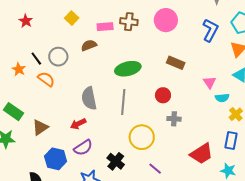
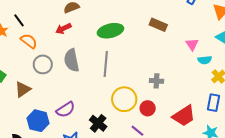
gray circle: (58, 57) -> (43, 64), moved
red circle: (163, 95) -> (148, 108), moved
red arrow: (78, 124) -> (63, 29), moved

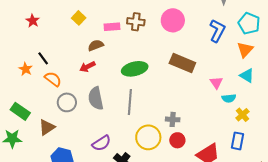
brown rectangle: (158, 25) -> (182, 63), size x1.4
gray cross: (157, 81) -> (173, 119), moved
red circle: (148, 108) -> (177, 140), moved
purple semicircle: (66, 110) -> (101, 143), moved

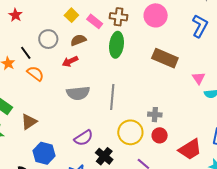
yellow square: (79, 18) -> (71, 15), moved
pink rectangle: (112, 27) -> (95, 21), turned 42
green ellipse: (135, 69) -> (116, 45), moved, turned -70
gray semicircle: (96, 98) -> (78, 93), turned -85
gray circle: (67, 102) -> (48, 39), moved

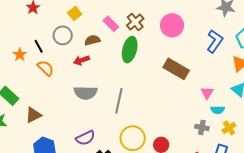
yellow square: (71, 15) -> (75, 13), moved
brown cross: (119, 17) -> (135, 22), turned 36
gray cross: (155, 115) -> (202, 127), moved

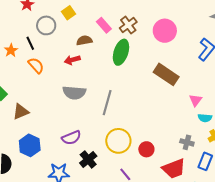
gray circle: (63, 35) -> (46, 25), moved
gray cross: (202, 127) -> (187, 142), moved

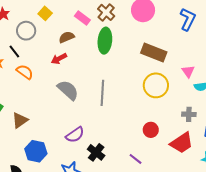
gray semicircle: (74, 93) -> (68, 90), turned -130
yellow circle: (118, 141) -> (156, 85), moved

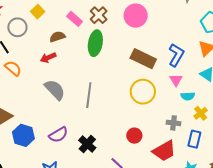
blue L-shape: (188, 19) -> (176, 55), moved
blue hexagon: (36, 151) -> (23, 135), moved
black cross: (96, 152) -> (87, 144), moved

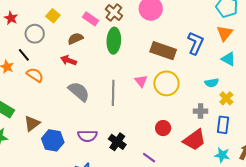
red arrow: (48, 58) -> (69, 60), turned 49
pink triangle: (176, 80) -> (141, 81), moved
purple semicircle: (58, 135) -> (87, 136), turned 36

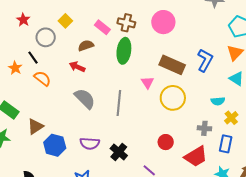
brown cross: (114, 12) -> (126, 23), turned -30
pink triangle: (141, 81) -> (148, 82), moved

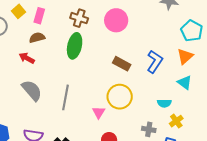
pink rectangle: (102, 27) -> (39, 16), moved, turned 63
brown rectangle: (172, 65) -> (122, 64), size x0.7
pink triangle: (148, 82) -> (99, 112), moved

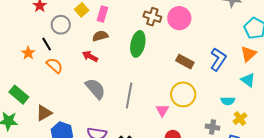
brown cross: (79, 18) -> (152, 17), moved

